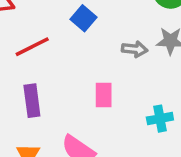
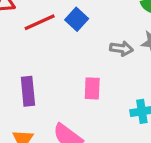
red line: (32, 47) -> (40, 22), moved

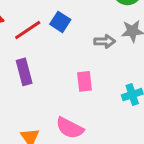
purple rectangle: (28, 91) -> (24, 72), moved

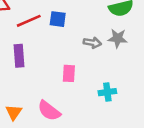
blue square: (60, 22) -> (58, 19), turned -36

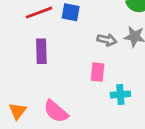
purple rectangle: (19, 56) -> (41, 51), moved
pink rectangle: (69, 73) -> (97, 72), moved

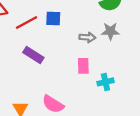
purple rectangle: (41, 51) -> (33, 55), turned -48

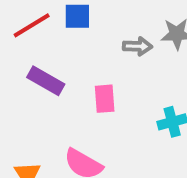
pink rectangle: (83, 66) -> (105, 99), moved

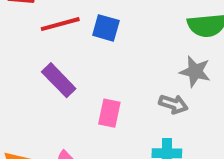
gray arrow: (138, 46) -> (173, 104), moved

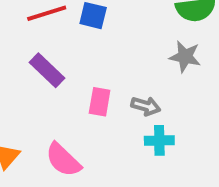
gray arrow: (173, 104) -> (146, 106), moved

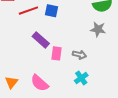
purple rectangle: (47, 70) -> (41, 40), moved
cyan cross: (159, 140) -> (81, 78), moved, turned -32

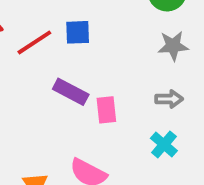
gray arrow: (79, 55) -> (169, 99), moved

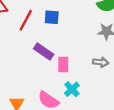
red line: (34, 42) -> (26, 20), turned -35
cyan cross: (164, 144) -> (72, 89), moved

